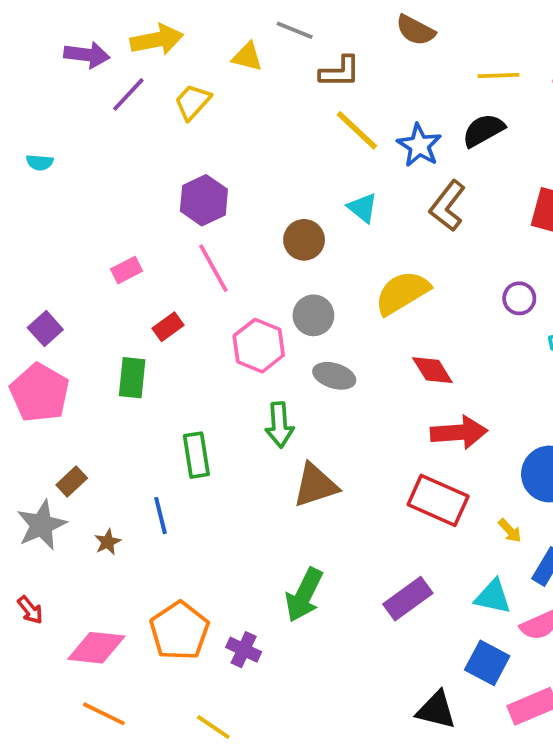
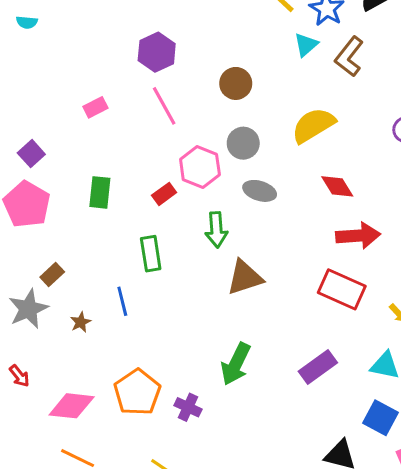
cyan triangle: (363, 208) -> (306, 45), moved, turned 40
red rectangle: (168, 327) -> (164, 194), moved

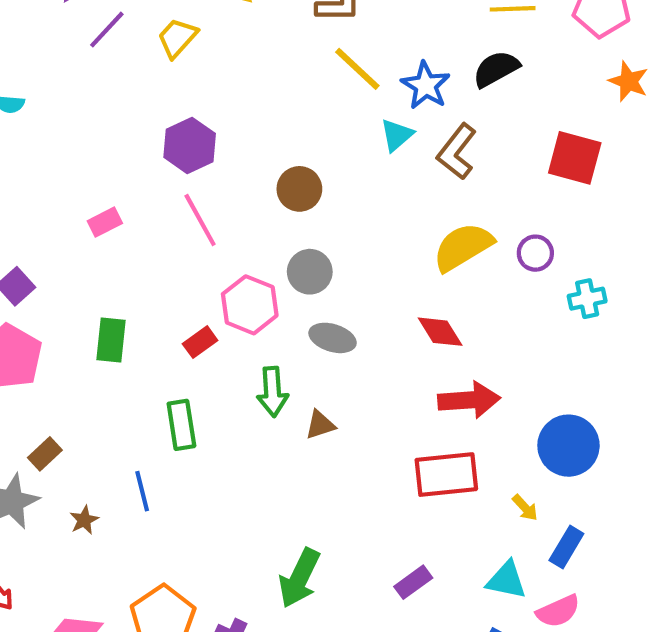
yellow semicircle: (313, 125) -> (463, 247), moved
brown triangle: (245, 277) -> (320, 425), moved, size x0.6
red rectangle: (342, 289) -> (446, 475), turned -30
purple rectangle: (318, 367) -> (413, 582), size x0.7

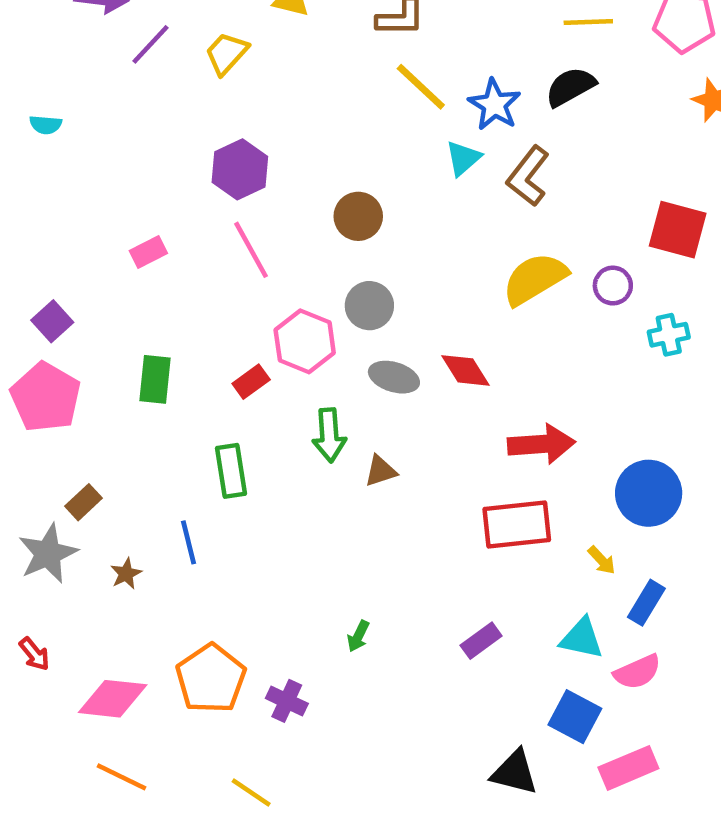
red square: (575, 158) -> (678, 230), moved
red diamond: (440, 332) -> (465, 370), moved
green arrow: (299, 578) -> (358, 636), size x0.5

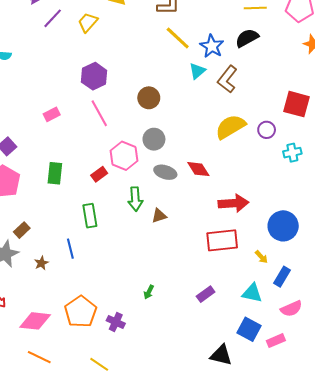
pink semicircle: (637, 672) -> (291, 309), moved
pink rectangle: (628, 768) -> (276, 341), moved, size x0.7

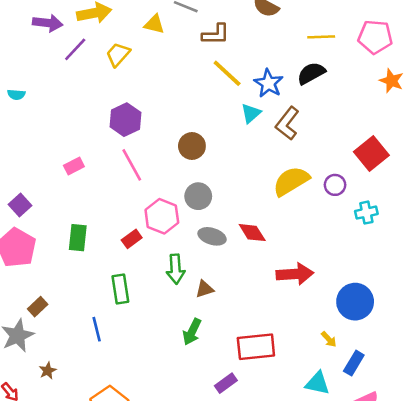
red square: (297, 104) -> (371, 154), turned 36
red rectangle: (222, 240) -> (256, 347), moved
brown star: (41, 263) -> (48, 371), moved
green arrow: (149, 292) -> (192, 332), moved, size x1.5
purple rectangle: (206, 294) -> (226, 383), moved

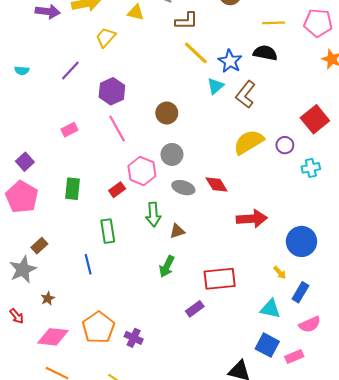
purple line: (75, 49) -> (70, 71), moved
black semicircle: (311, 73) -> (265, 53), turned 40

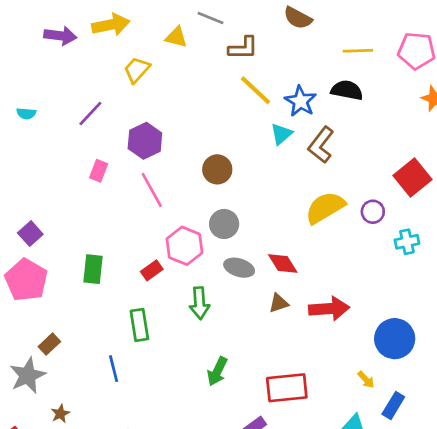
pink rectangle: (69, 130) -> (99, 171), moved, turned -42
brown triangle: (177, 231) -> (279, 303), moved

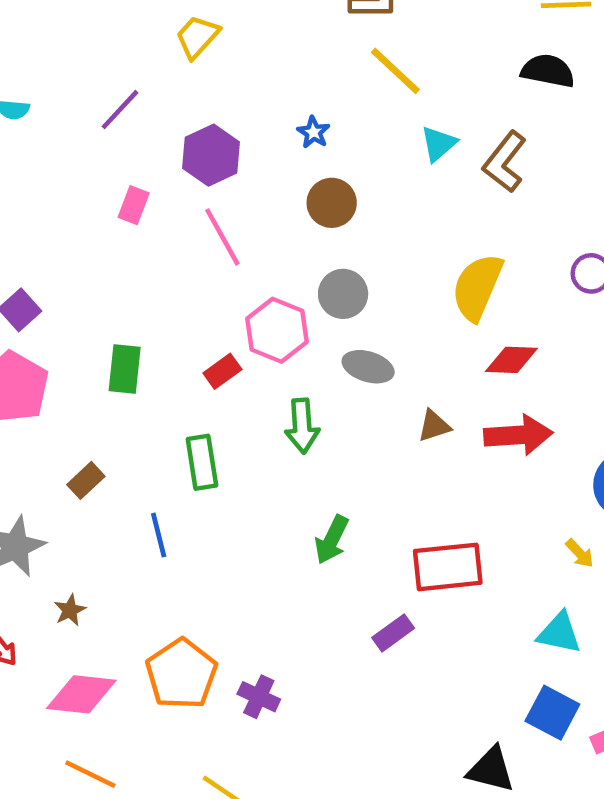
blue star: (300, 101) -> (313, 132), moved, size x0.6
yellow semicircle: (325, 208) -> (477, 287), moved, turned -36
red diamond: (283, 264) -> (511, 360), moved, turned -56
brown rectangle: (49, 344) -> (86, 480), moved

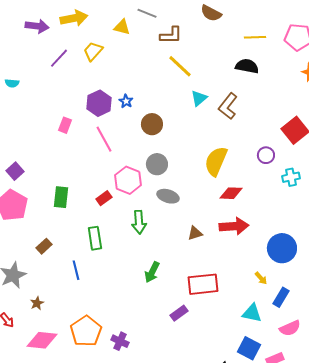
purple line: (120, 110) -> (59, 58), moved
blue star: (313, 132) -> (126, 101), moved
brown triangle: (434, 426) -> (195, 233), moved

